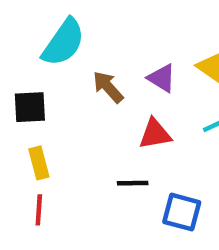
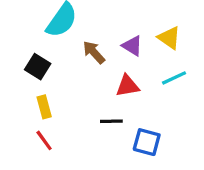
black square: (30, 107) -> (38, 67), turned 35
red line: (39, 210) -> (44, 140), turned -40

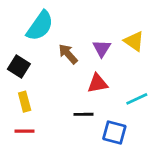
purple triangle: (132, 46) -> (102, 48), turned 30
cyan line: (174, 78) -> (137, 99), moved
red line: (44, 140) -> (25, 131), turned -54

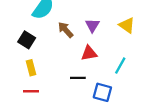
yellow triangle: (134, 41) -> (127, 25), moved
cyan line: (137, 99) -> (120, 66), turned -36

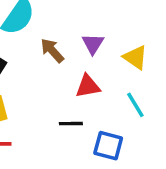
yellow triangle: (127, 25) -> (135, 57), moved
cyan line: (120, 66) -> (135, 105), turned -60

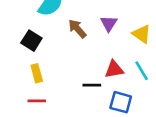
red triangle: (88, 86) -> (114, 69), moved

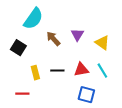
yellow rectangle: (37, 73) -> (35, 73), moved
black line: (92, 85) -> (57, 71), moved

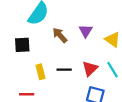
black square: (18, 48) -> (22, 45), turned -35
red triangle: (81, 70) -> (90, 69), turned -35

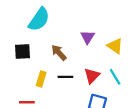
brown arrow: (60, 35) -> (59, 53), moved
yellow rectangle: (40, 72) -> (41, 79), turned 32

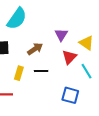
brown arrow: (59, 53) -> (35, 49), turned 98
red triangle: (92, 76) -> (69, 57), moved

